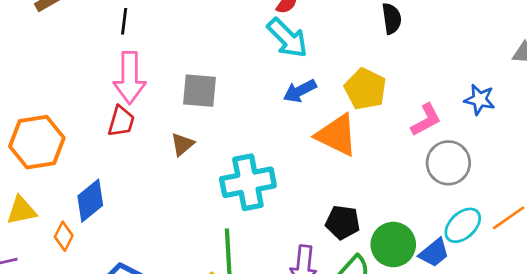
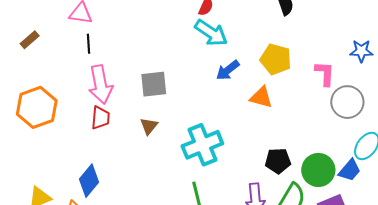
pink L-shape: (426, 120) -> (325, 74), turned -48
orange triangle: (337, 135) -> (261, 97), size x0.7
orange hexagon: (37, 142) -> (37, 107), moved

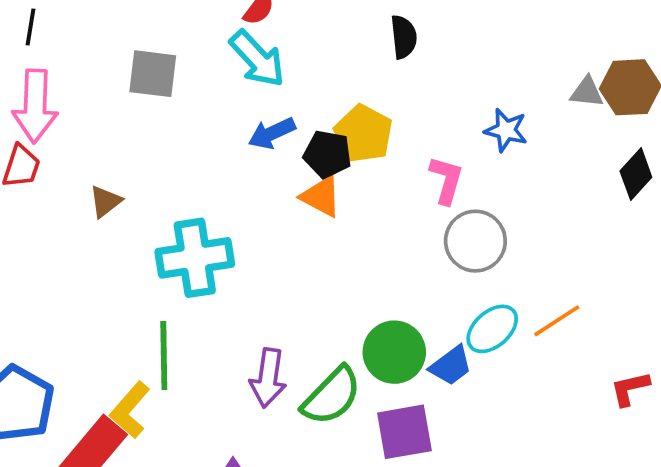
blue star: (361, 51) -> (506, 130), moved
gray square: (154, 84) -> (153, 74), moved
black pentagon: (278, 161) -> (328, 154), moved

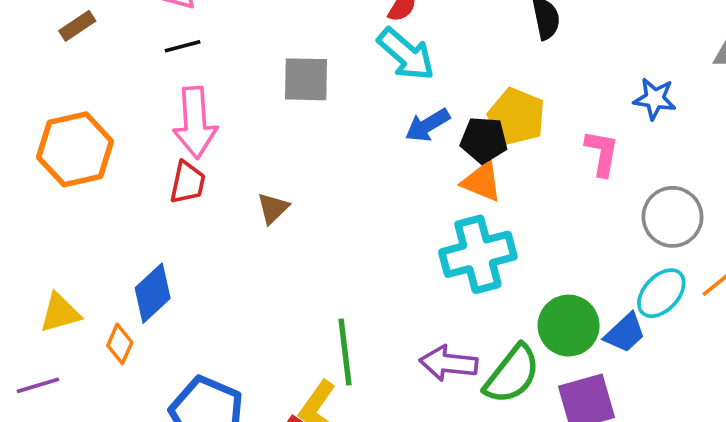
black line: (31, 27) -> (183, 46), turned 72
gray circle: (475, 241) -> (672, 217), moved
cyan cross: (195, 258) -> (478, 254), moved
purple arrow: (268, 378) -> (449, 363), turned 94

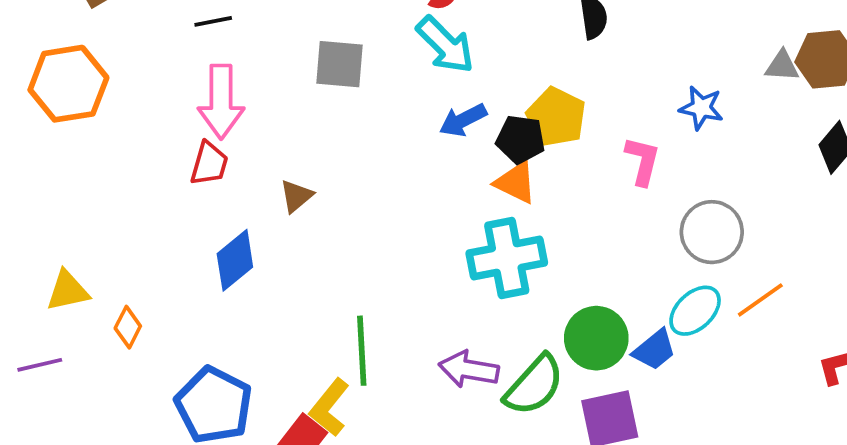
orange hexagon: (75, 149) -> (68, 84), moved
blue diamond: (153, 293) -> (235, 260), moved

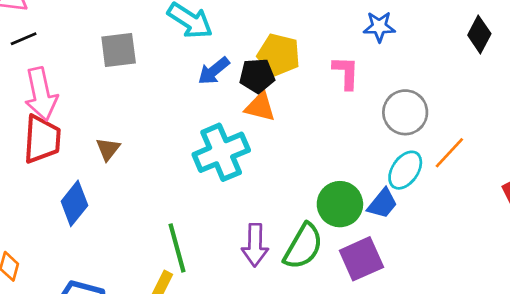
red trapezoid: (209, 164) -> (42, 139), size x1.5
cyan cross: (507, 258) -> (221, 152), moved
purple arrow: (469, 369) -> (255, 245), turned -87

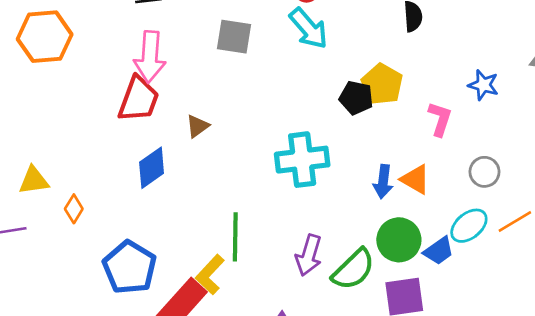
blue arrow: (214, 71) -> (383, 182), moved, turned -60
orange triangle: (260, 107) -> (415, 179), moved
gray circle: (405, 112) -> (484, 172), size x0.7

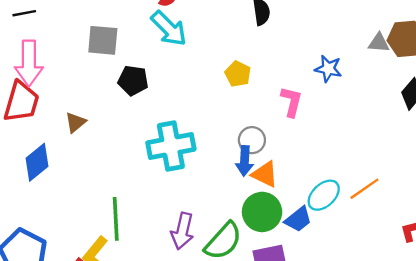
yellow pentagon: (382, 84) -> (238, 74), size x0.7
black pentagon: (356, 98) -> (133, 80), moved
gray circle: (484, 172) -> (252, 140), moved
orange triangle: (415, 179) -> (265, 174), moved

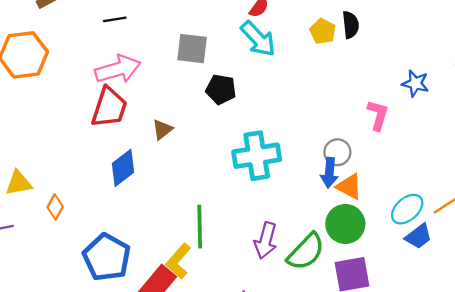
pink arrow: (29, 63) -> (118, 69), turned -108
yellow pentagon: (238, 74) -> (323, 31), moved
blue trapezoid: (298, 219) -> (419, 236), moved

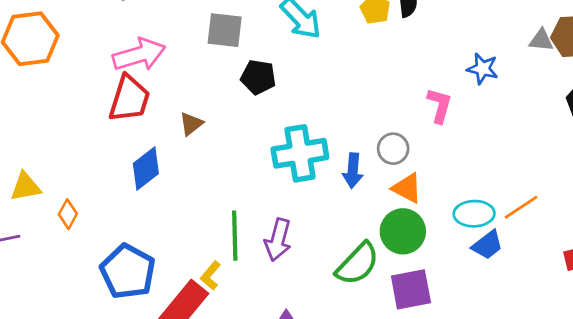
blue arrow: (329, 173) -> (353, 171), moved
cyan ellipse: (407, 209) -> (474, 214), turned 40
purple arrow: (266, 241) -> (278, 240), moved
yellow L-shape: (178, 261) -> (211, 276), size x0.7

